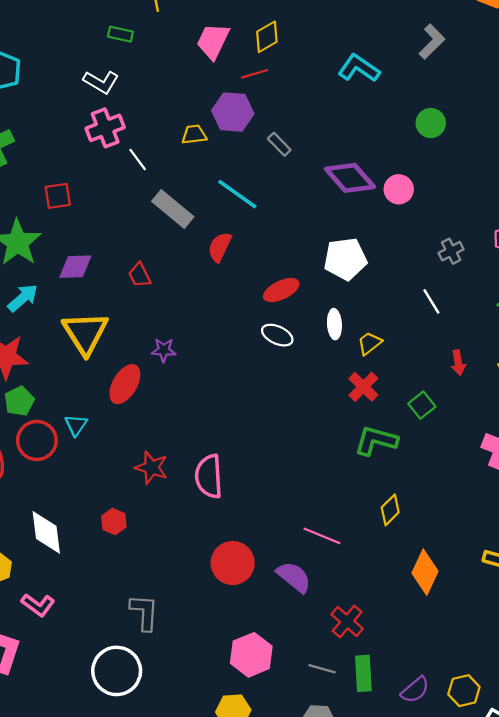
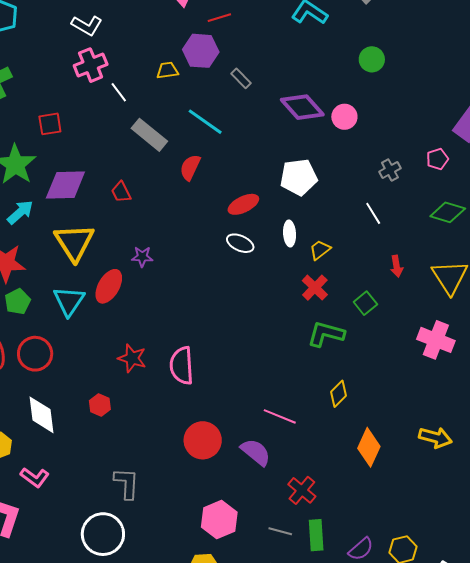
purple diamond: (75, 267) -> (65, 185), size x1.4
cyan triangle: (76, 425) -> (69, 301), moved, size x1.6
red circle: (37, 440) -> (35, 354), moved

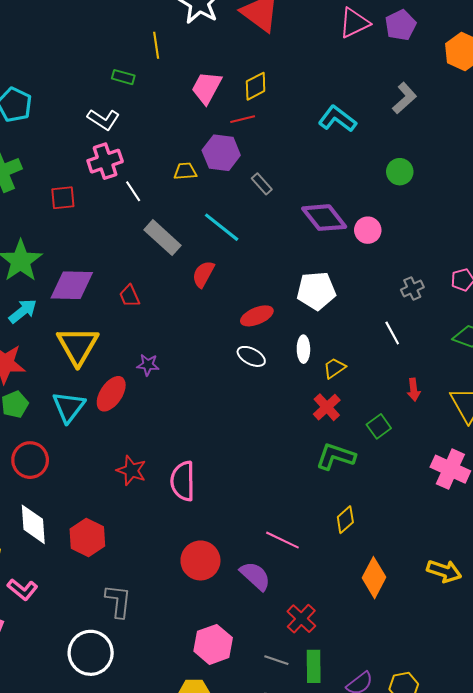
red square: (50, 124) -> (63, 198), moved
red hexagon: (100, 405) -> (87, 538), moved, size x1.6

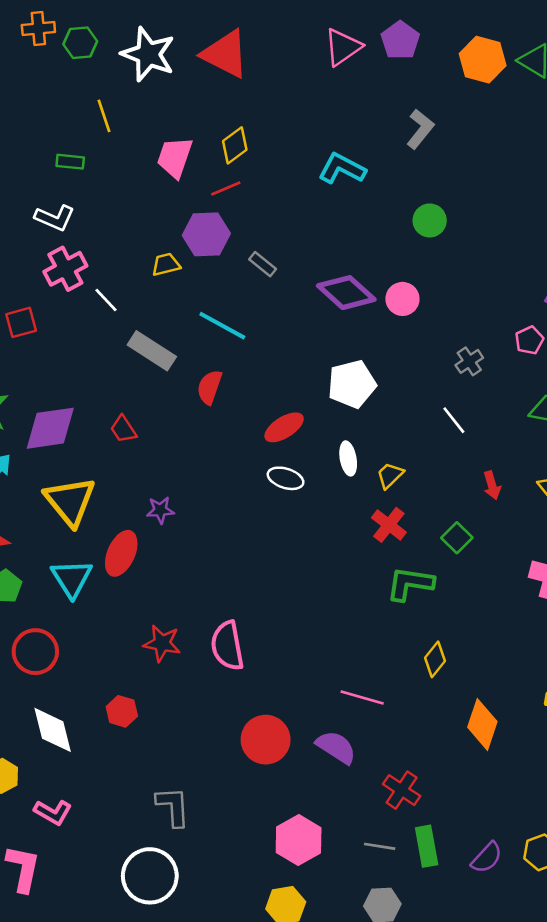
red hexagon: (87, 538) -> (122, 711), moved, size x0.7

